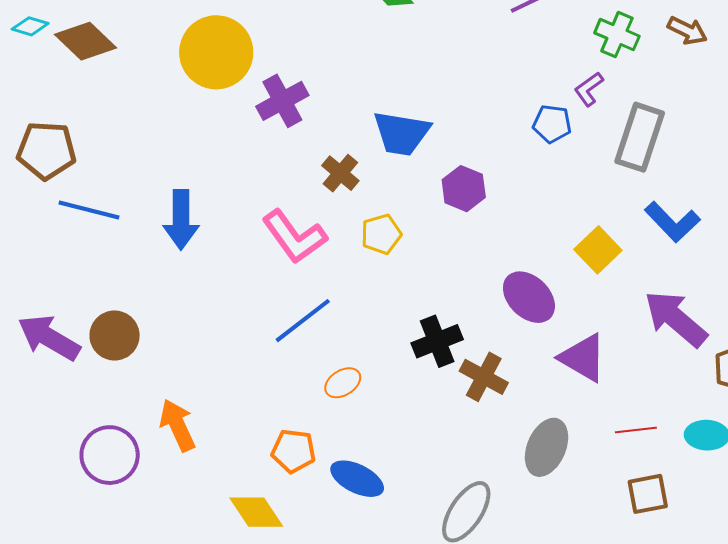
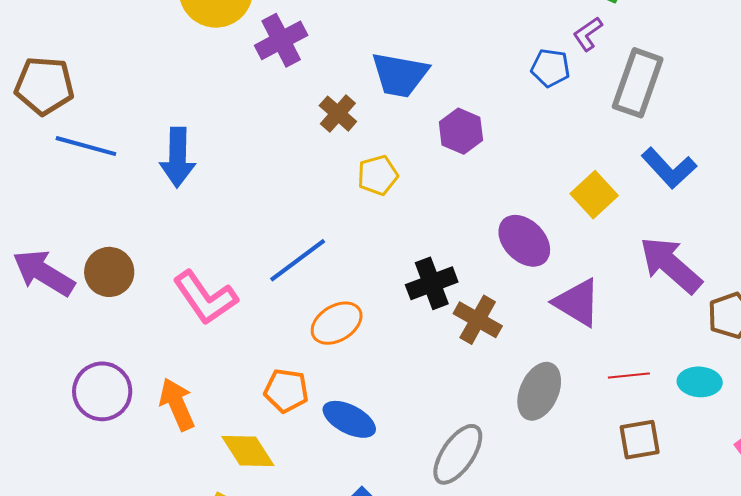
pink L-shape: (294, 237) -> (205, 298), moved
orange ellipse: (343, 383) -> (337, 323), size x1.4
orange arrow: (178, 425) -> (177, 404), moved

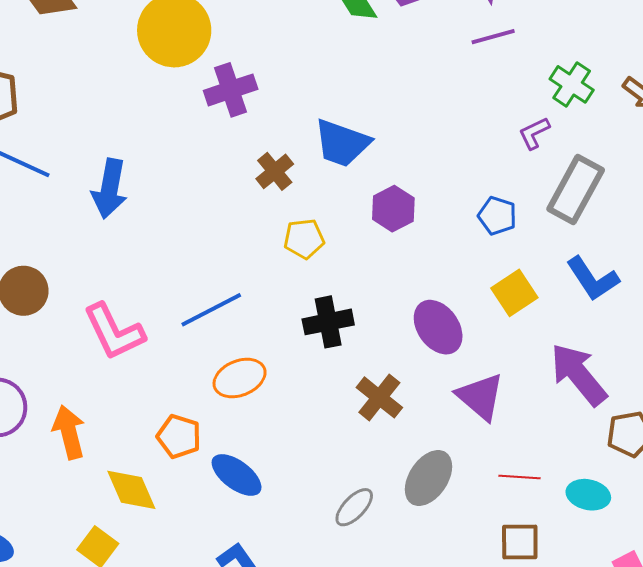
blue pentagon: (550, 68) -> (497, 216), moved
black cross: (432, 283) -> (328, 322), moved
gray ellipse: (458, 454) -> (354, 507), moved, size x0.7

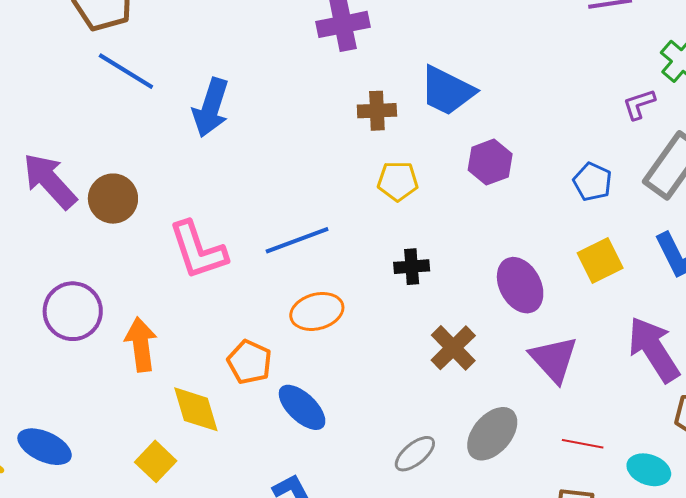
brown cross: (275, 171) -> (377, 111), turned 30
black cross: (328, 322) -> (412, 267), size x0.7

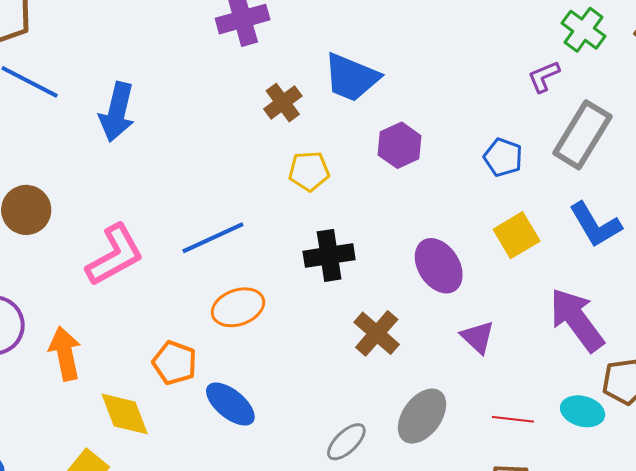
brown cross: (377, 111) -> (283, 103), turned -30
pink L-shape: (198, 250) -> (115, 255), turned -96
black cross: (412, 267) -> (329, 255), size x1.4
purple triangle: (554, 359) -> (478, 337), size x0.7
cyan ellipse: (649, 470) -> (583, 411), moved

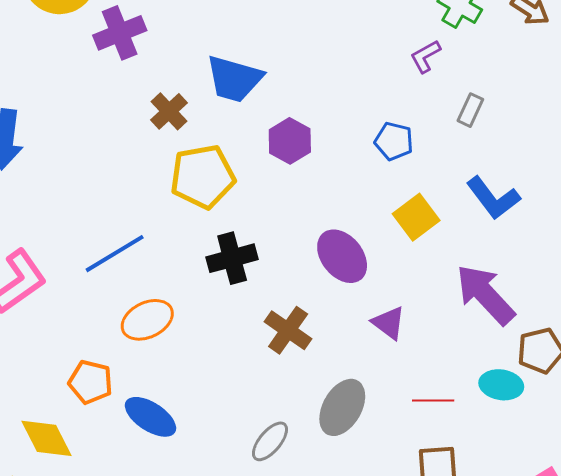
gray rectangle: (582, 135) -> (470, 110), size x0.5
yellow pentagon: (309, 171) -> (203, 177), size x1.6

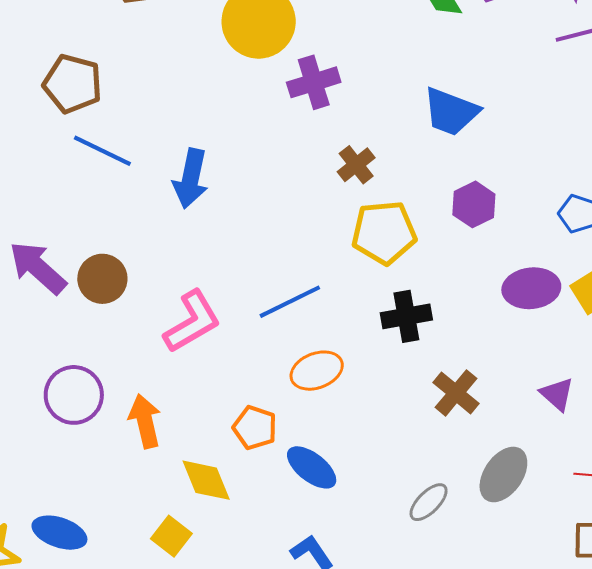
blue trapezoid: (234, 79) -> (451, 112), moved
purple ellipse: (342, 256) -> (531, 288), moved, turned -62

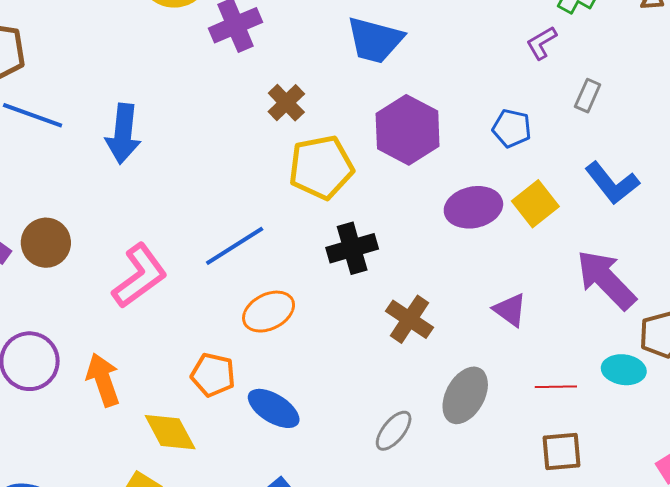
purple hexagon: (474, 204) -> (408, 130), size x1.5

